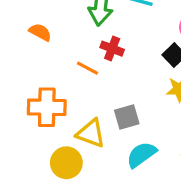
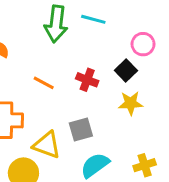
red cross: (112, 49) -> (87, 80), moved

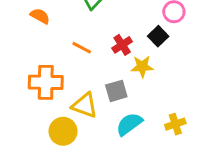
red cross: (87, 80) -> (122, 45), turned 36
yellow star: (131, 103) -> (142, 66), moved

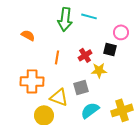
black square: (158, 36) -> (110, 49), turned -32
orange line: (82, 48) -> (57, 57), turned 72
yellow cross: (175, 124) -> (122, 110), size x1.5

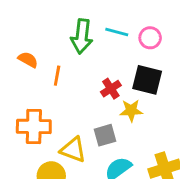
pink circle: (121, 32) -> (150, 38), moved
black square: (110, 49) -> (147, 80), size x1.5
orange line: (57, 57) -> (57, 76), moved

